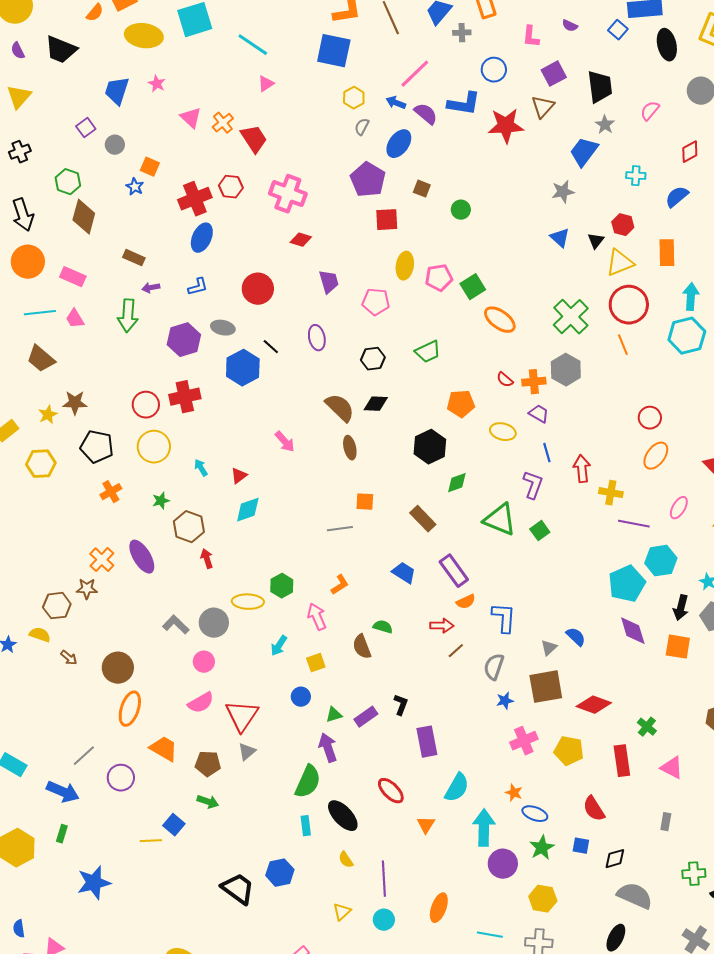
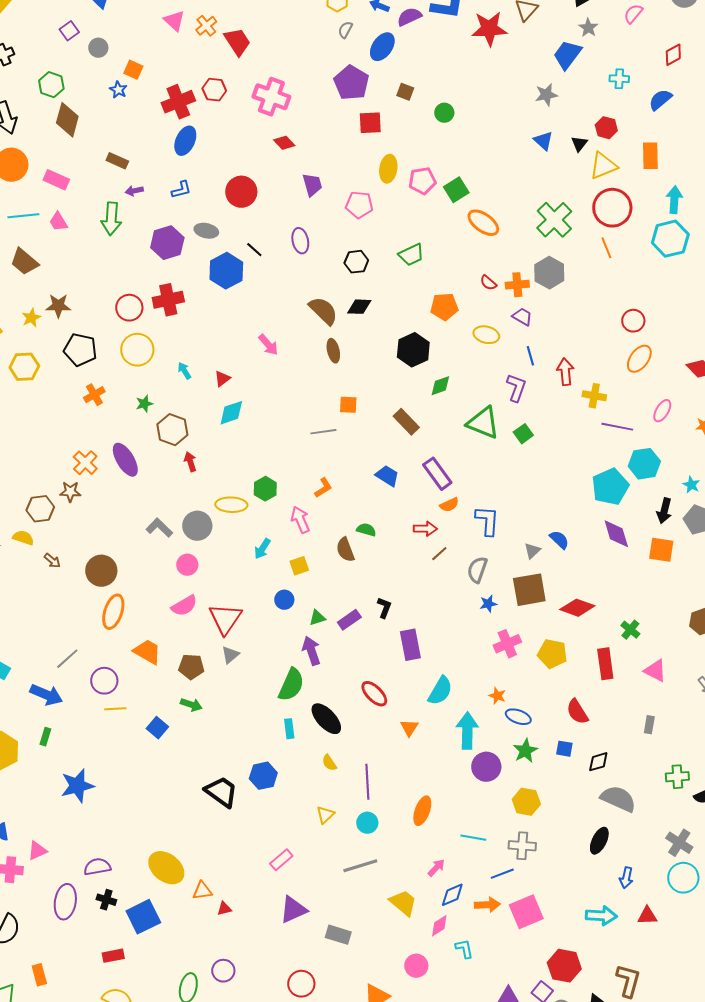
purple semicircle: (426, 114) -> (409, 17), turned -65
red diamond: (301, 240) -> (284, 143), turned 30
yellow line: (151, 841) -> (115, 709), moved

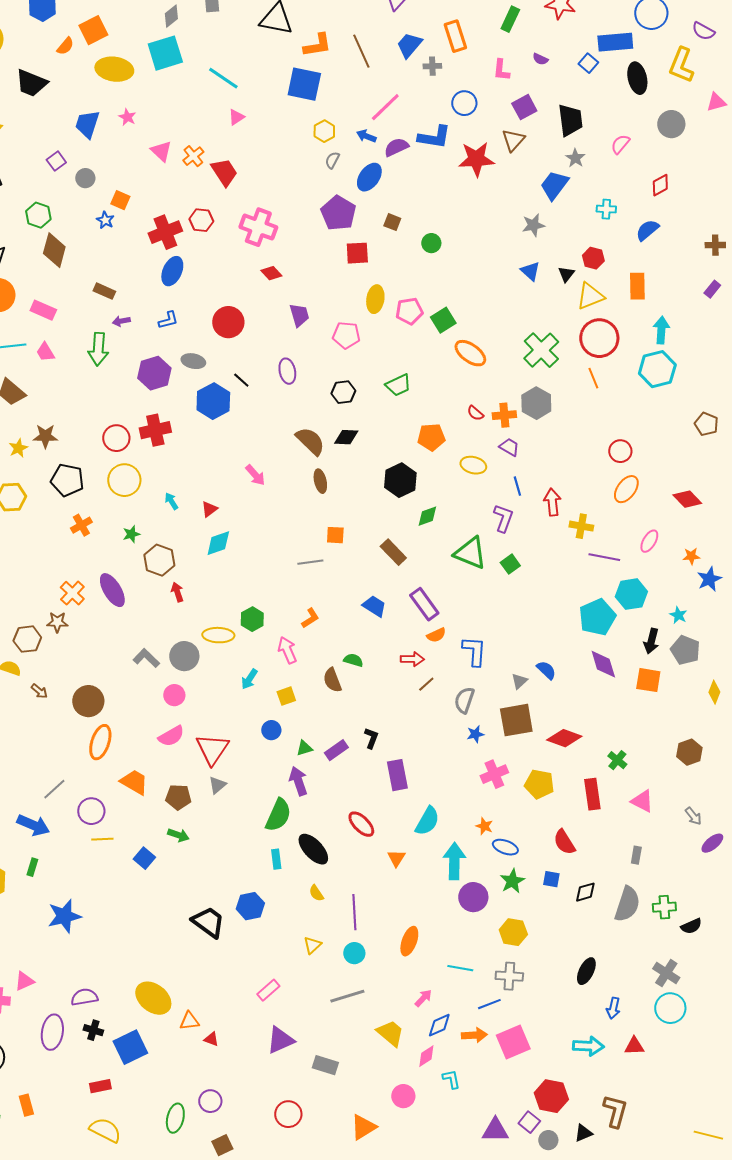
gray semicircle: (618, 799) -> (627, 904), moved, turned 84
red triangle: (224, 909) -> (211, 1039), turned 35

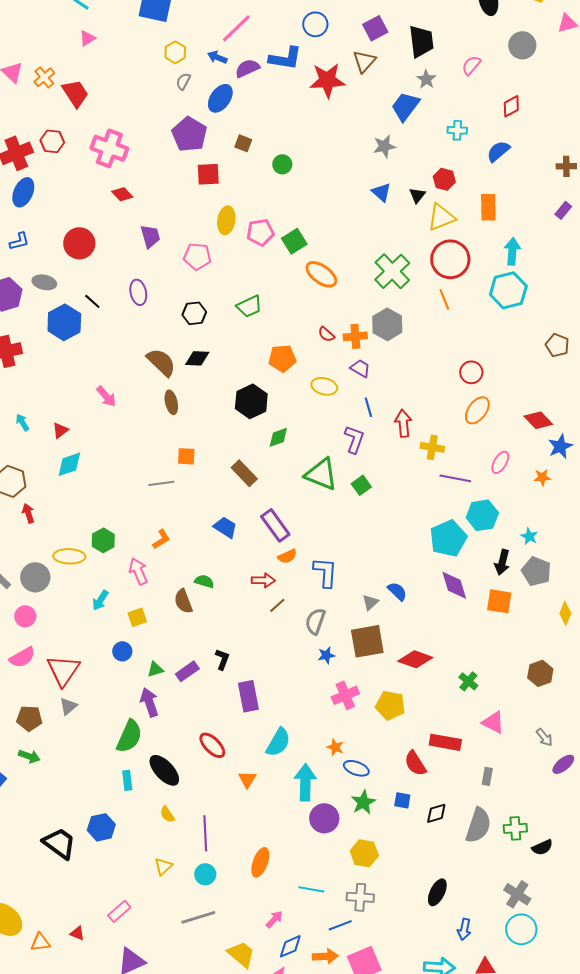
blue star: (709, 579) -> (560, 446), moved
red rectangle: (592, 794) -> (445, 742), moved, turned -72
red triangle: (211, 1039) -> (77, 933), moved

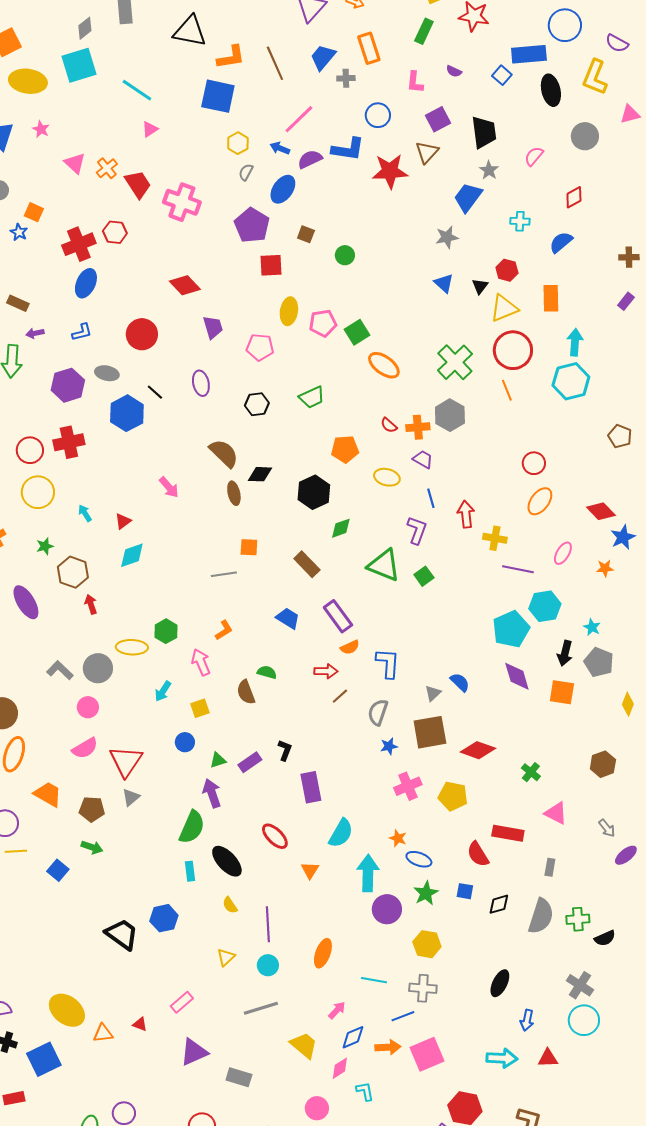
pink cross: (109, 148) -> (182, 202), moved
red diamond: (122, 194) -> (185, 285), size x1.4
black diamond: (197, 358) -> (260, 474), moved

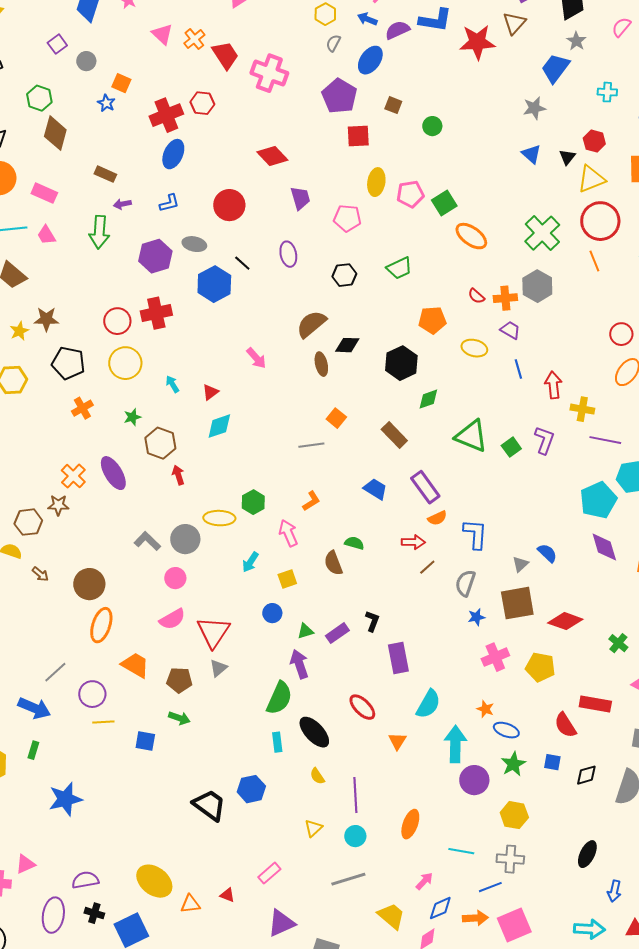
brown semicircle: (224, 453) -> (311, 324), turned -84
purple L-shape: (417, 530) -> (544, 440), moved
orange square: (249, 547) -> (336, 418), turned 36
blue square: (58, 870) -> (145, 741), turned -30

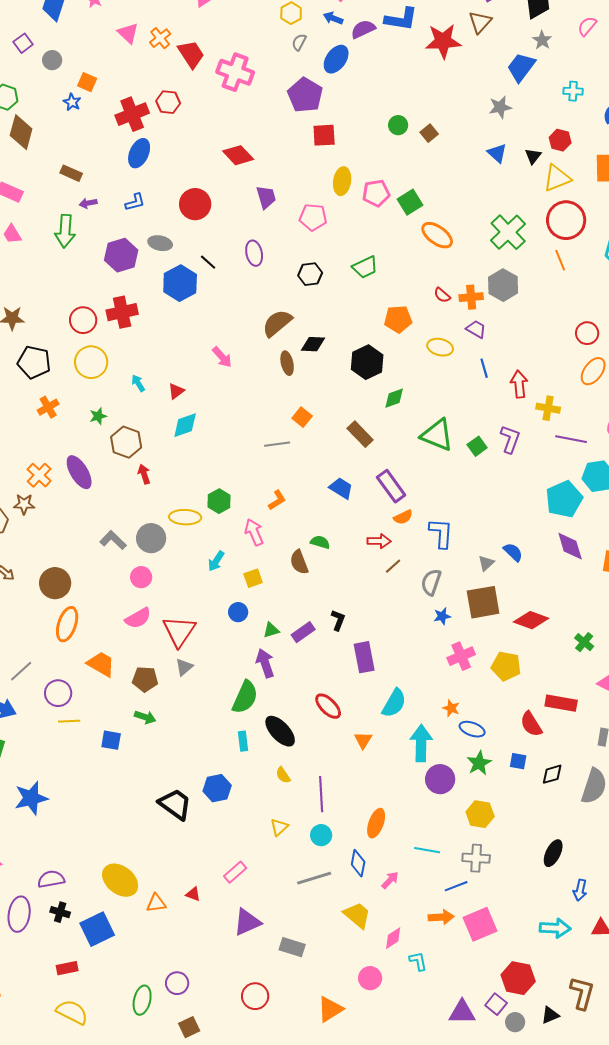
brown square: (393, 105) -> (429, 133), moved, turned 30
blue diamond: (440, 908) -> (358, 863), moved, turned -56

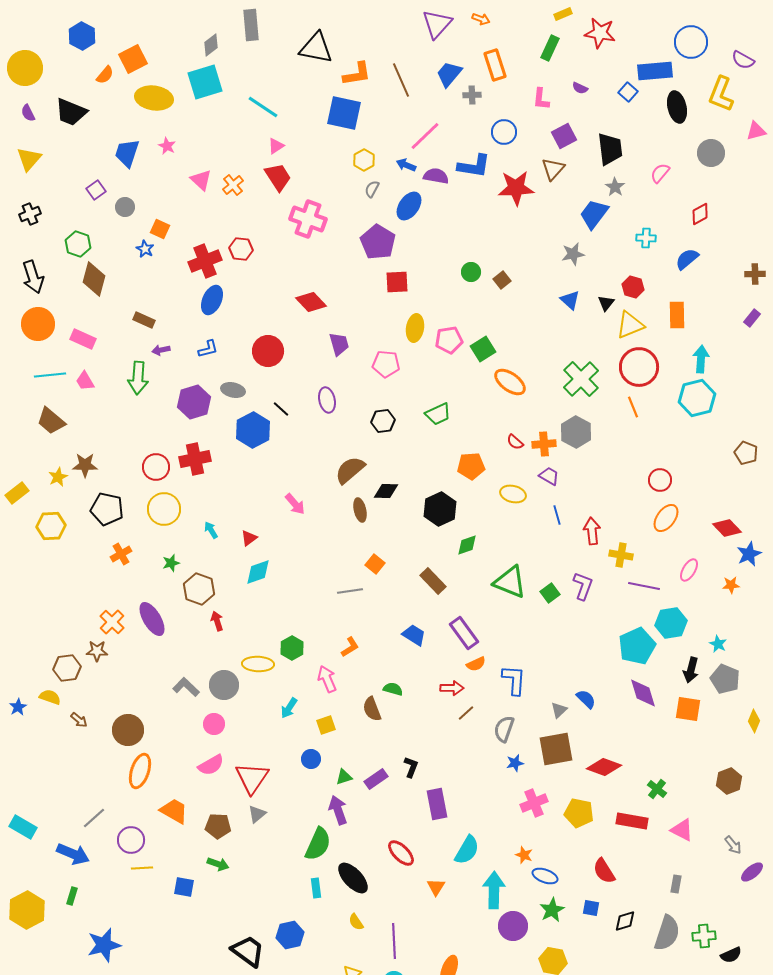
purple semicircle: (363, 29) -> (436, 176), turned 35
red trapezoid: (191, 54) -> (278, 177), moved
red rectangle: (561, 703) -> (632, 821), moved

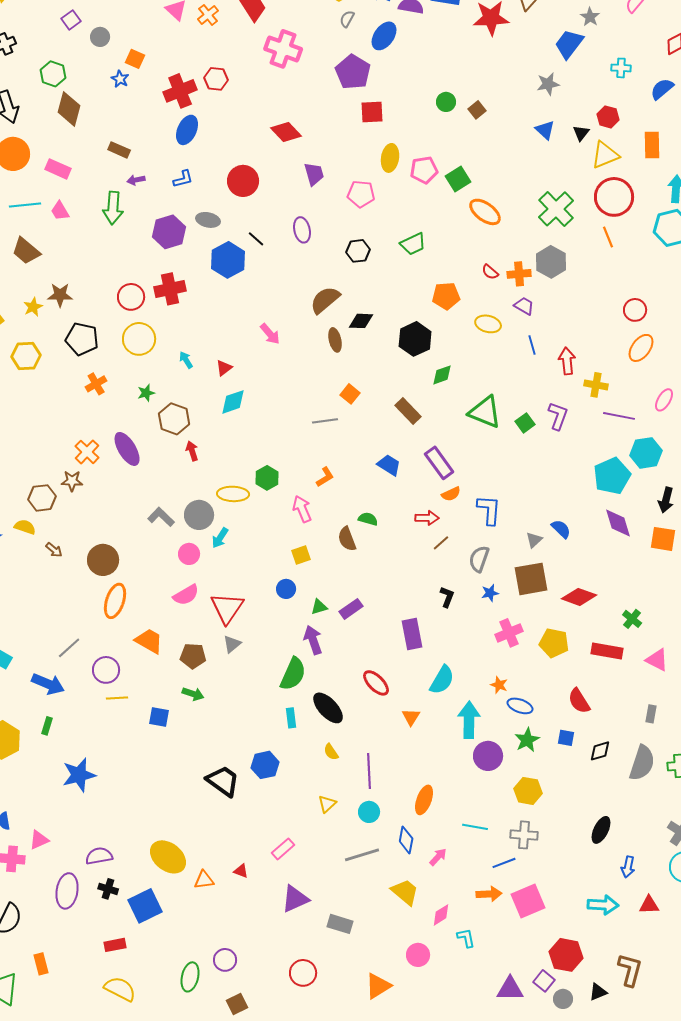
cyan arrow: (289, 708) -> (220, 538), moved
black L-shape: (411, 767) -> (447, 597), moved

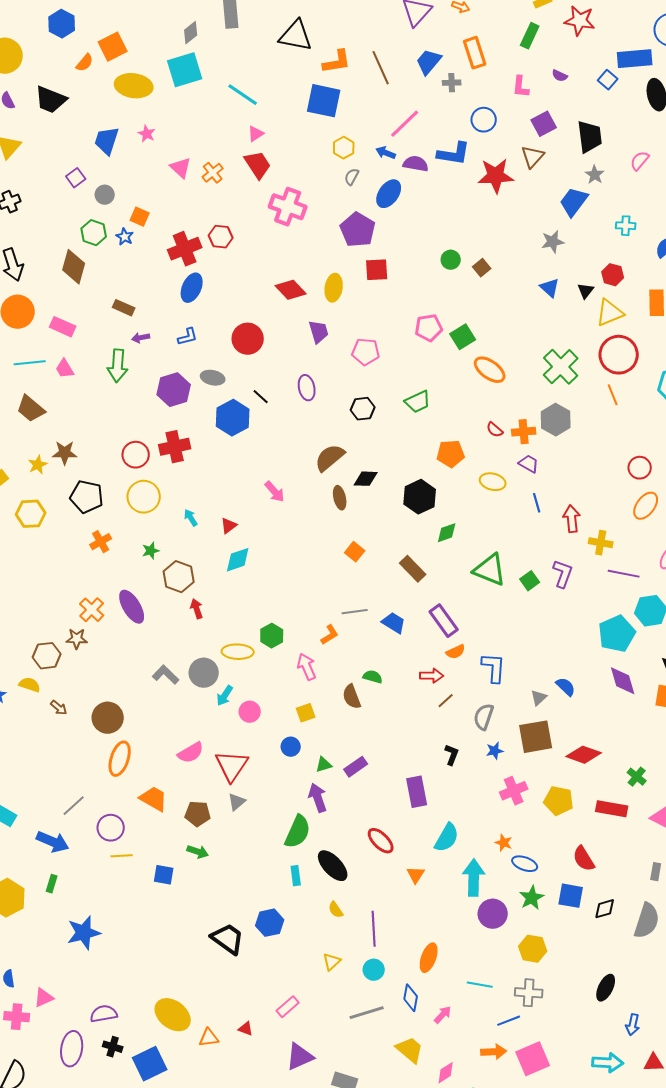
green hexagon: (53, 74) -> (94, 233), moved
yellow ellipse: (390, 158) -> (334, 288), moved
gray line: (325, 421) -> (355, 612), moved
pink circle: (189, 554) -> (250, 712), moved
blue square: (566, 738) -> (571, 896), size x1.5

